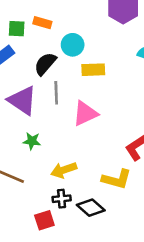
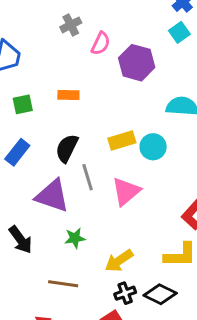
orange rectangle: (42, 23) -> (68, 95), moved
green square: (17, 29) -> (23, 104), moved
cyan circle: (73, 45) -> (153, 147), moved

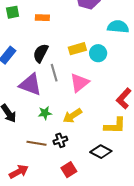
green square: (23, 104) -> (13, 12), moved
yellow arrow: (119, 261) -> (72, 116), moved
black cross: (125, 293) -> (60, 140), moved

